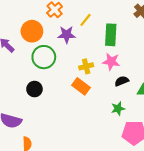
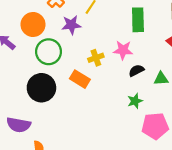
green rectangle: (111, 35) -> (138, 20), moved
orange rectangle: (81, 86) -> (80, 79), moved
black circle: (34, 89) -> (41, 88), size x1.6

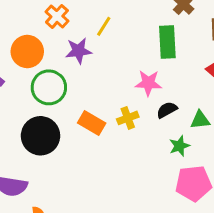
yellow cross: (96, 58) -> (128, 118), moved
green star: (135, 101) -> (179, 146), moved

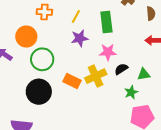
orange cross: (57, 16) -> (44, 12), turned -35
green rectangle: (167, 42) -> (106, 22), moved
purple star: (79, 51) -> (80, 38), moved
yellow cross: (128, 118) -> (96, 76), size x1.5

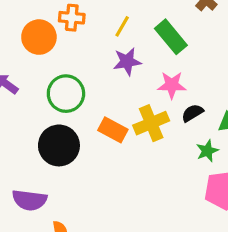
green rectangle: (106, 22) -> (171, 37), turned -35
orange circle: (26, 37) -> (39, 37), moved

